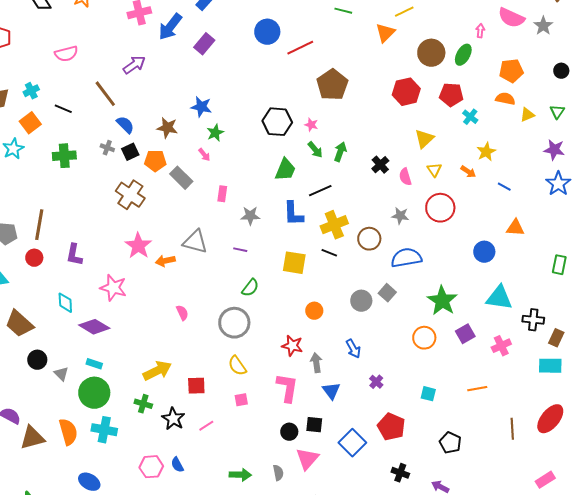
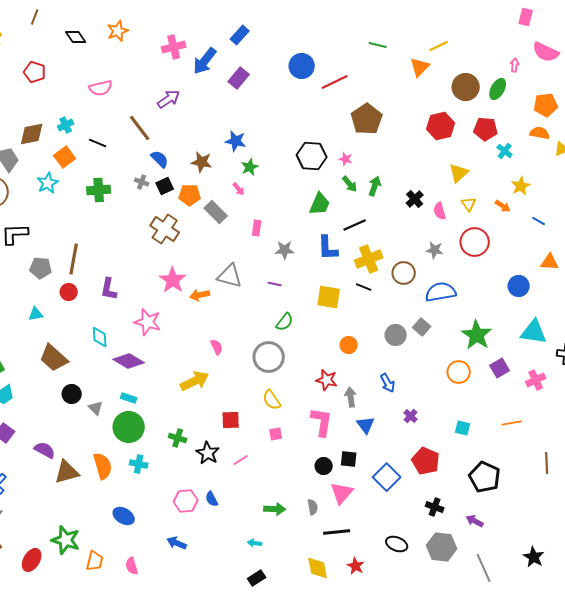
yellow arrow: (157, 371) -> (195, 381), moved
cyan cross: (104, 430) -> (139, 464), size x0.7
black pentagon: (450, 443) -> (485, 477), size x1.4

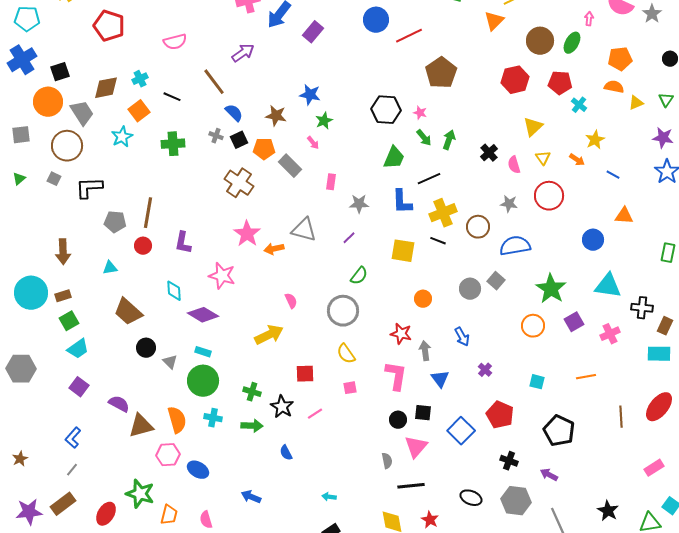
red pentagon: (35, 72) -> (109, 26), size x1.4
purple line: (275, 284) -> (349, 238), turned -56
pink hexagon: (186, 501) -> (168, 455), moved
green arrow: (275, 509) -> (252, 426), moved

